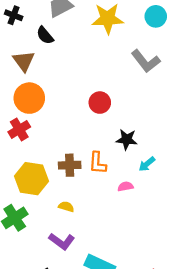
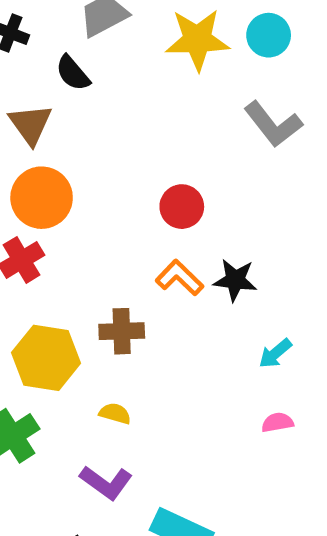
cyan circle: (156, 16) -> (269, 35), moved
orange L-shape: (98, 163) -> (180, 278), moved, turned 130
cyan arrow: (147, 164) -> (275, 353), moved
pink semicircle: (126, 186) -> (277, 422), moved

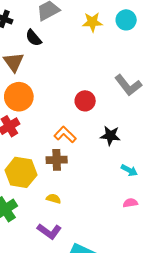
yellow star: (197, 40) -> (92, 22), size x0.7
gray L-shape: (273, 124) -> (128, 85), moved
orange L-shape: (180, 278) -> (65, 135), moved
cyan arrow: (275, 353) -> (129, 170), turned -112

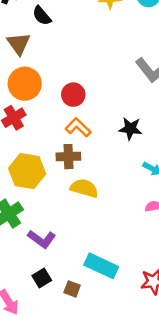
red circle: (85, 101) -> (73, 95), moved
yellow semicircle: (54, 199) -> (84, 188), moved, size x1.6
purple L-shape: (49, 231) -> (42, 239), moved

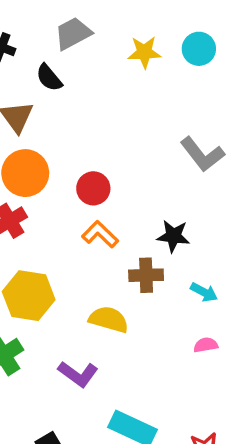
brown cross: (68, 157) -> (146, 275), moved
purple L-shape: (42, 239) -> (78, 374), moved

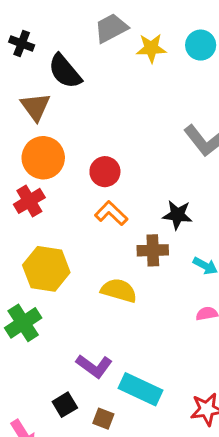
gray trapezoid: (73, 33) -> (111, 28), moved
black semicircle: (49, 78) -> (65, 71), size x1.4
purple L-shape: (78, 374) -> (94, 366), moved

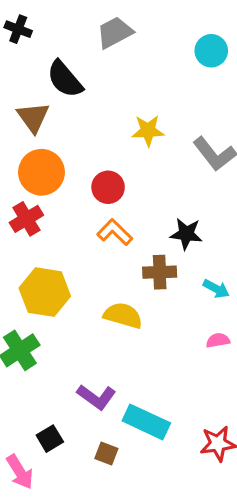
black cross: (22, 44) -> (18, 29), moved
yellow star: (151, 48) -> (148, 131), moved
black square: (65, 405) -> (50, 439), moved

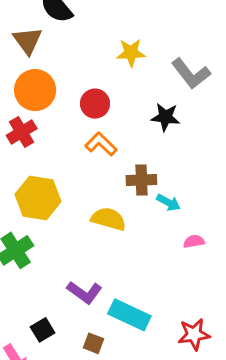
black star: (186, 234) -> (165, 117), moved
cyan arrow: (216, 289) -> (168, 202), moved

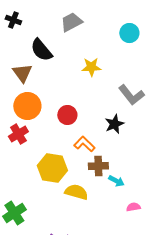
yellow star: (131, 53) -> (91, 67), moved
black star: (165, 117) -> (114, 124), turned -30
orange L-shape: (101, 144) -> (84, 144), moved
yellow hexagon: (38, 198) -> (52, 168), moved

